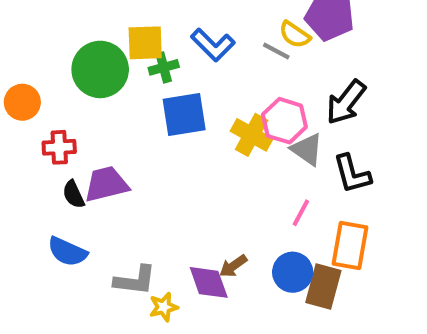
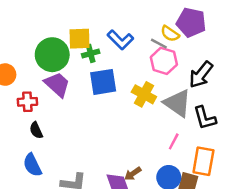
pink hexagon: (284, 121) -> (164, 61), moved
gray triangle: (307, 149) -> (177, 103), size x1.4
purple trapezoid: (106, 184) -> (57, 84), moved, turned 56
blue semicircle: (67, 252) -> (32, 165), turned 40

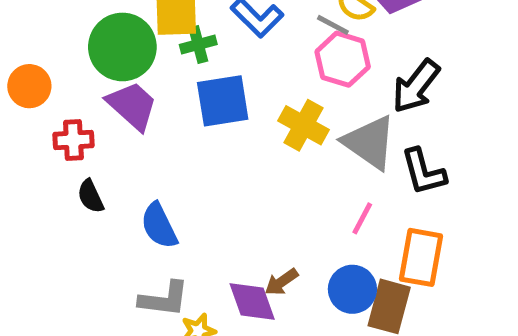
blue semicircle: (32, 165) -> (159, 226), moved

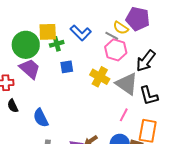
blue square: (223, 101) -> (67, 67), size x0.6

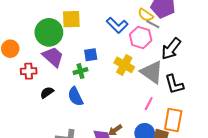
blue L-shape: (81, 33) -> (117, 25), moved
gray line: (112, 36) -> (153, 24), moved
green cross: (57, 44) -> (80, 71), moved
black semicircle: (13, 106) -> (47, 92), moved, turned 80
blue semicircle: (41, 118) -> (75, 97), moved

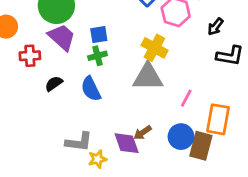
black arrow: (171, 49) -> (215, 27), size x0.6
blue square: (91, 55) -> (99, 35), moved
gray triangle: (152, 72) -> (148, 77), moved, turned -35
black L-shape: (174, 84) -> (230, 56), moved, turned -65

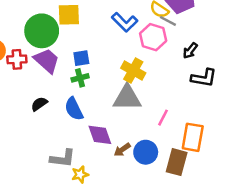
red cross: (30, 56) -> (17, 59), moved
blue circle: (181, 137) -> (146, 152), moved
purple diamond: (127, 143) -> (100, 135), moved

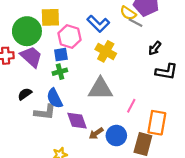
pink hexagon: (153, 37) -> (70, 36), moved
yellow cross: (133, 70) -> (106, 51), moved
gray L-shape: (63, 158) -> (45, 112), moved

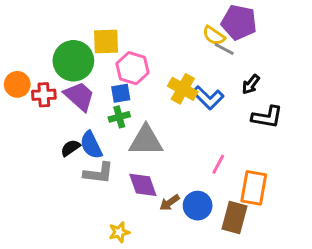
blue L-shape: (98, 24) -> (208, 98), moved
gray triangle: (100, 89) -> (146, 141), moved
blue semicircle: (55, 98) -> (91, 145), moved

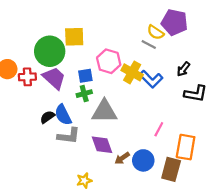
gray line: (224, 49) -> (149, 45), moved
pink hexagon: (133, 68) -> (109, 61), moved

